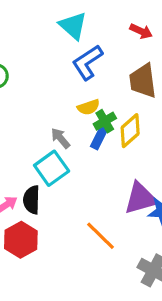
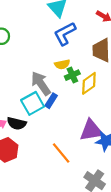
gray arrow: (60, 138) -> (41, 83), size x1.6
blue rectangle: (99, 138) -> (51, 101), moved
black semicircle: (32, 200) -> (17, 123), turned -84

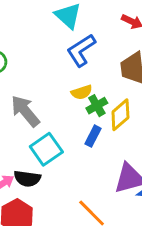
gray arrow: (41, 83) -> (25, 111), moved
blue rectangle: (51, 101) -> (93, 136), moved

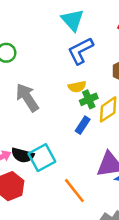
cyan square: (46, 149) -> (42, 158), moved

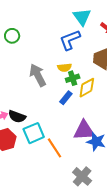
cyan triangle: (73, 20) -> (82, 17), moved
gray arrow: (27, 97) -> (38, 75), moved
cyan square: (42, 158) -> (34, 133), moved

